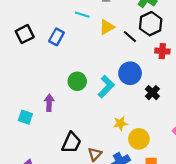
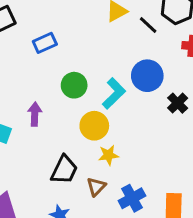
blue rectangle: (56, 37) -> (45, 43), moved, turned 35
yellow star: (120, 123) -> (108, 155), moved
yellow circle: (139, 139) -> (94, 126), moved

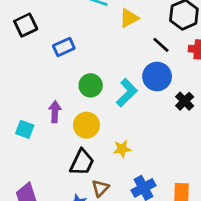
black line: (148, 25) -> (161, 45), moved
yellow circle: (94, 126) -> (86, 125), moved
brown triangle: (96, 187) -> (100, 188), moved

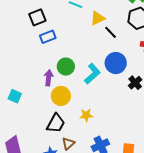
black square: (26, 25) -> (37, 17), moved
black line: (161, 45) -> (111, 32), moved
purple arrow: (55, 112) -> (49, 78), moved

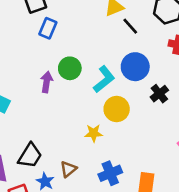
blue rectangle: (48, 37) -> (48, 28), turned -49
yellow circle: (61, 96) -> (117, 109), moved
black trapezoid: (56, 123) -> (30, 156), moved

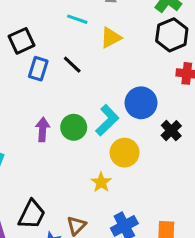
black line: (130, 26) -> (72, 65), moved
green circle: (70, 68) -> (74, 127), moved
yellow star: (94, 133) -> (101, 182), turned -30

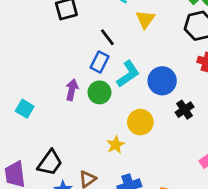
yellow triangle: (111, 38) -> (145, 19), turned -36
blue rectangle: (38, 69) -> (100, 62), moved
cyan L-shape: (107, 120) -> (128, 74), moved

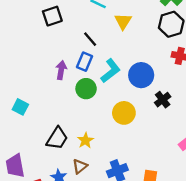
purple arrow: (72, 90) -> (61, 70), moved
yellow star: (116, 145) -> (85, 140), moved
black trapezoid: (50, 163) -> (57, 138), moved

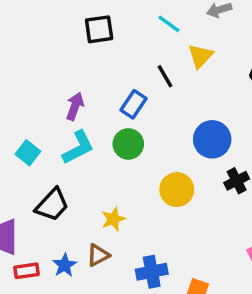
black line: (90, 39) -> (165, 76), moved
purple arrow: (61, 70) -> (75, 106), moved
cyan L-shape: (111, 71) -> (78, 147), moved
black trapezoid: (57, 138) -> (52, 205), moved

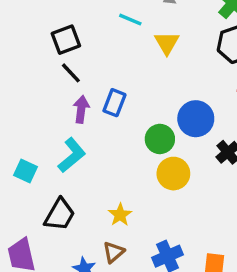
black line: (165, 76) -> (71, 73), moved
purple arrow: (75, 106) -> (81, 109), moved
green circle: (128, 144) -> (160, 139), moved

